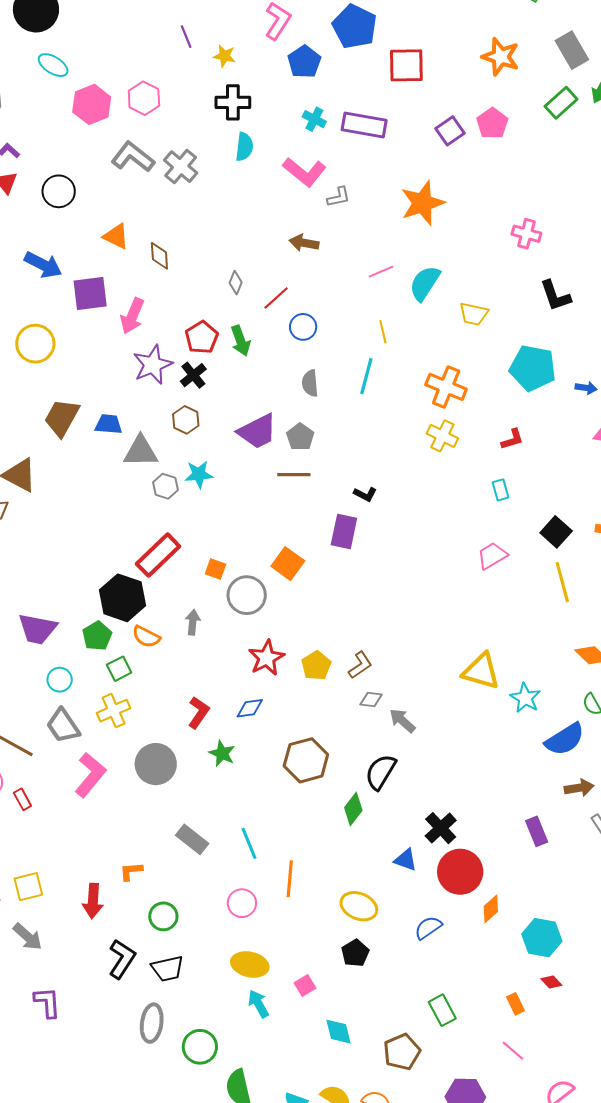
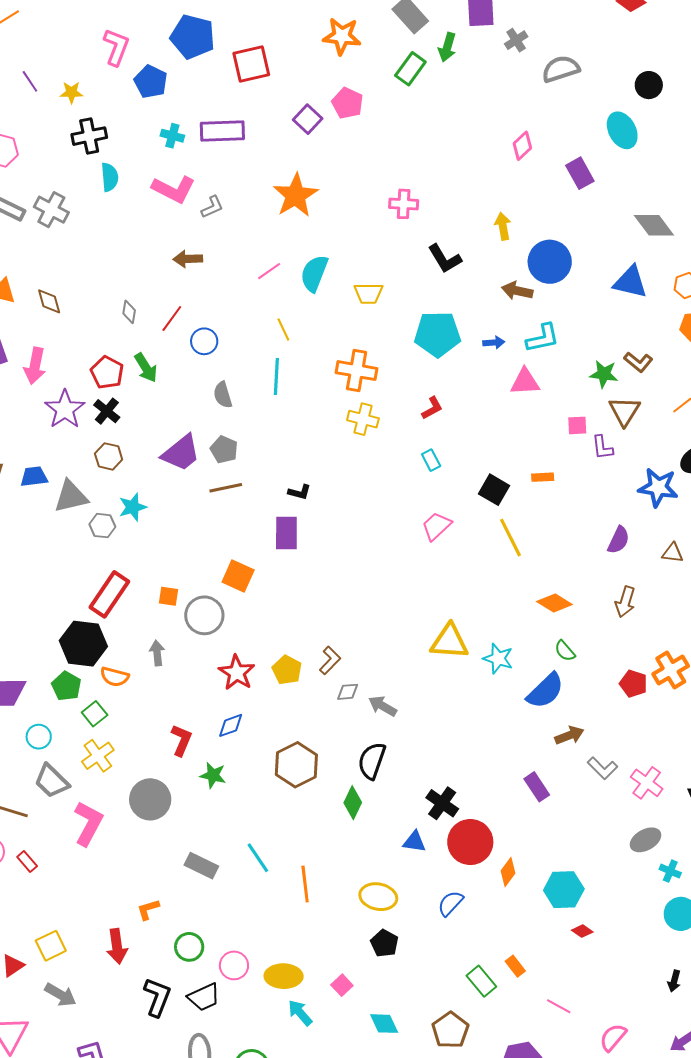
pink circle: (242, 903) -> (234, 965), moved
orange rectangle: (516, 1004) -> (515, 966), moved

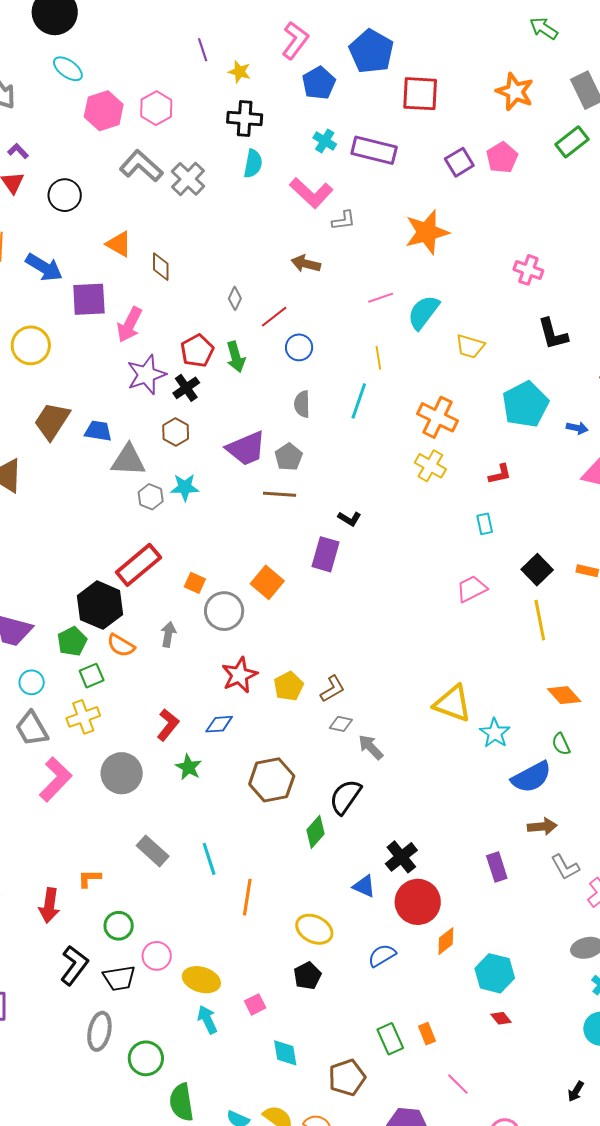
cyan pentagon: (437, 334) -> (525, 404), turned 30

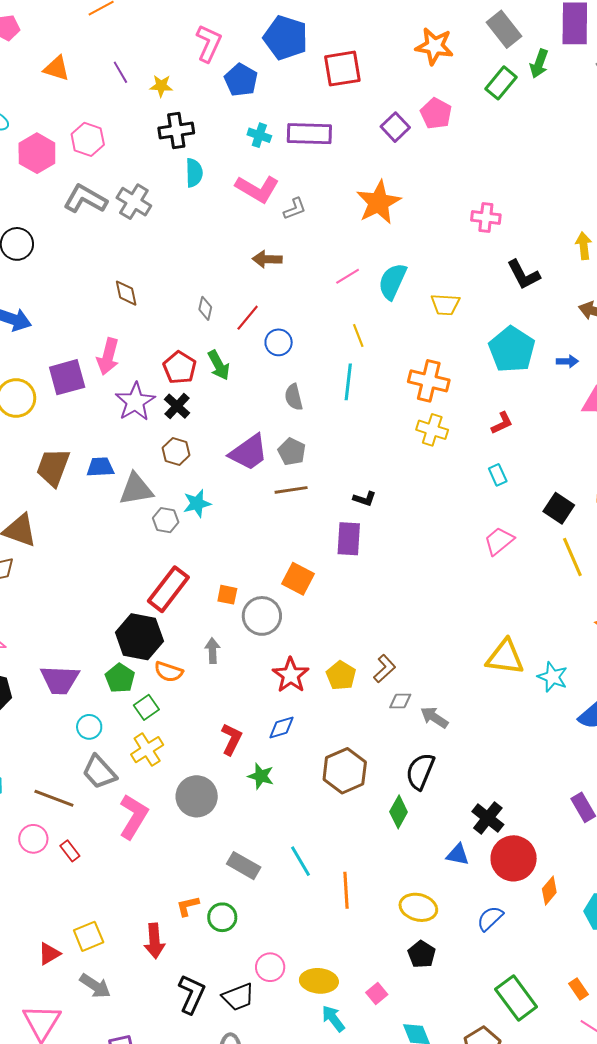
orange triangle: (119, 244) -> (57, 68), moved
purple square: (89, 299) -> (67, 377), moved
green circle: (119, 926) -> (222, 917), moved
orange rectangle: (427, 1034) -> (578, 989), moved
green rectangle: (390, 1039) -> (516, 998), size x1.4

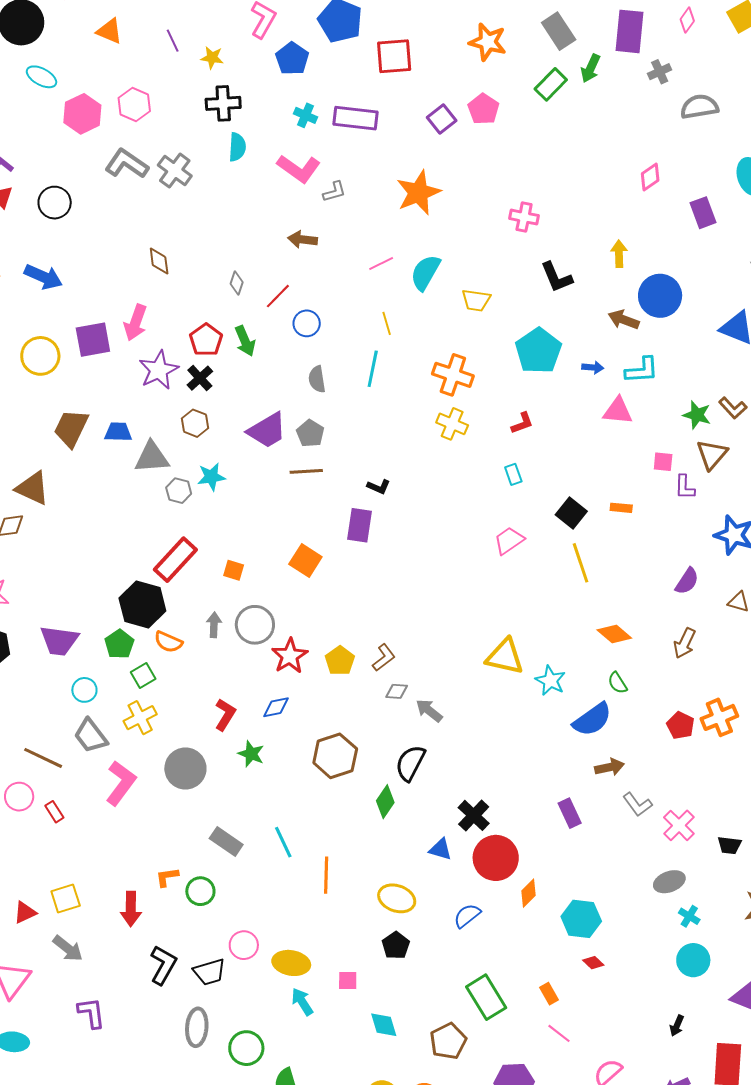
gray circle: (262, 616) -> (255, 625), moved
pink square: (377, 994) -> (348, 981), turned 35

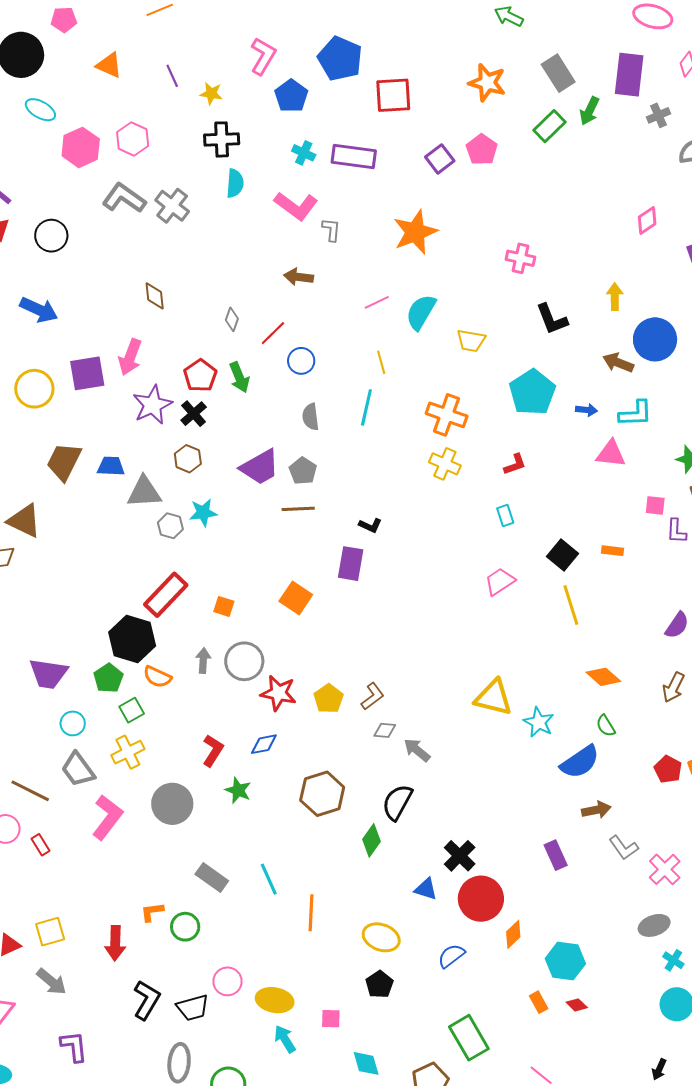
gray L-shape: (334, 192) -> (331, 230), turned -70
red star: (290, 656) -> (278, 693), turned -30
orange rectangle: (549, 994) -> (539, 1002), moved

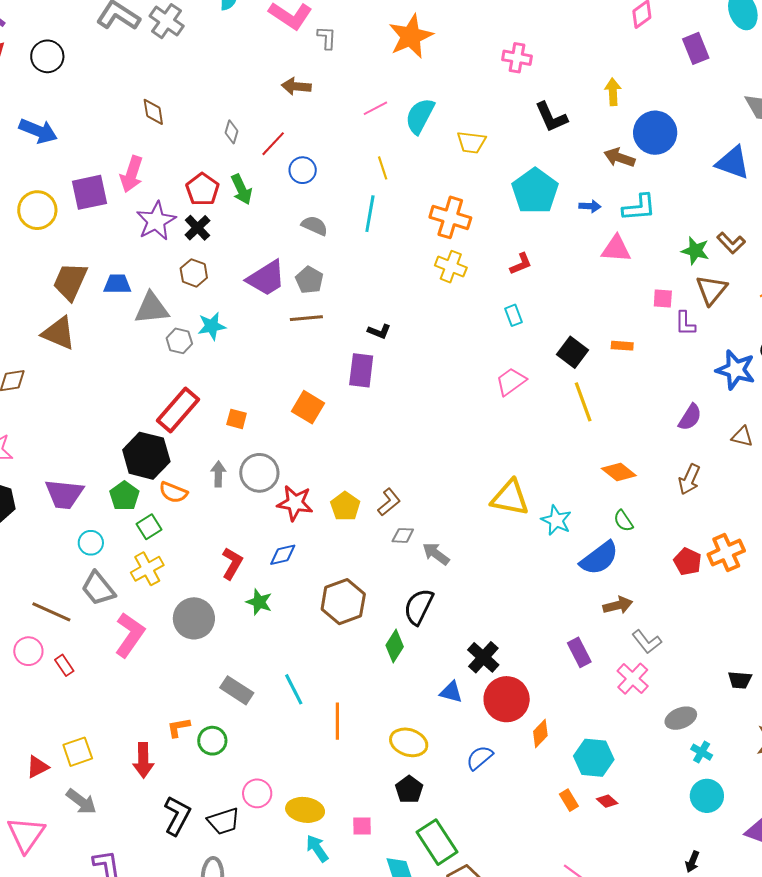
gray semicircle: (311, 417) -> (315, 226), turned 124
brown triangle: (24, 521) -> (59, 333), moved
pink cross: (665, 869) -> (633, 679), moved
green rectangle: (469, 1038) -> (437, 842), moved

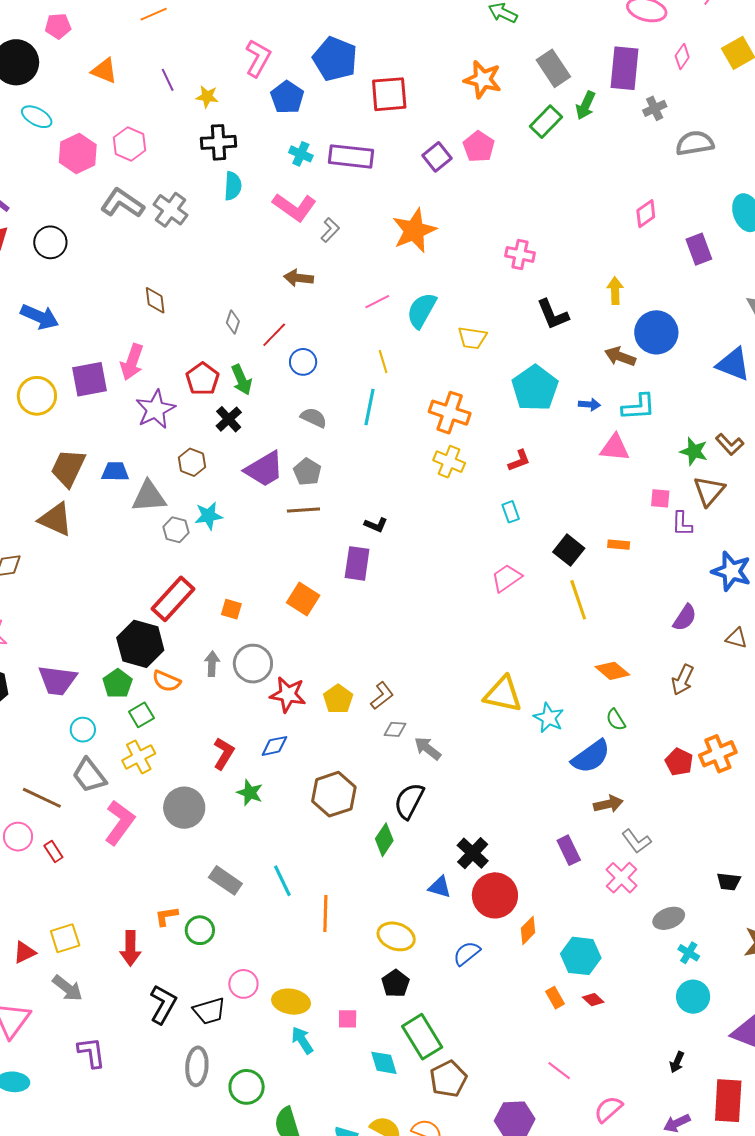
gray L-shape: (327, 38) -> (330, 230), turned 40
black cross: (197, 228) -> (229, 419), moved

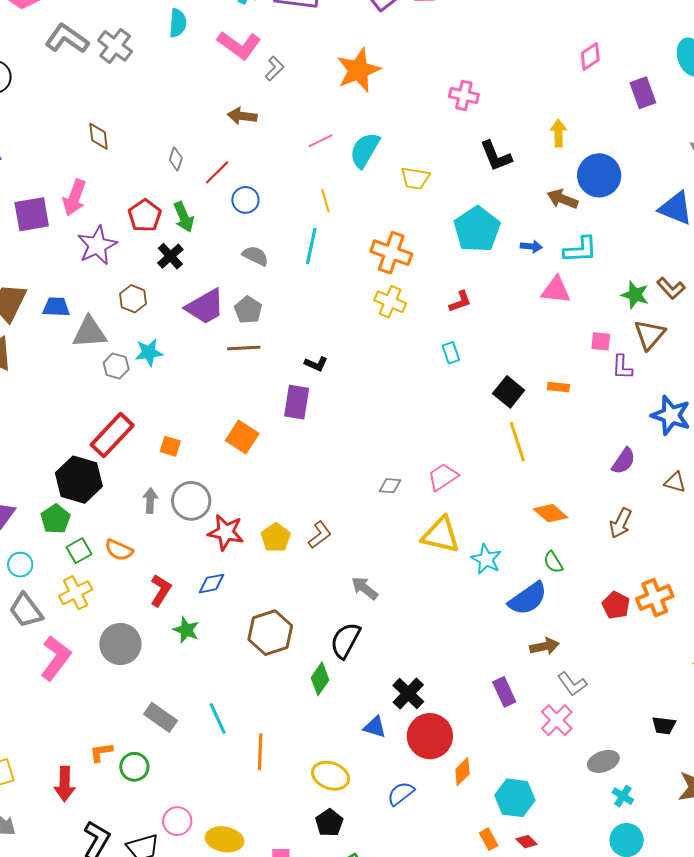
pink trapezoid: (507, 578) -> (443, 477), moved
orange semicircle: (166, 681) -> (119, 550), moved
gray diamond: (395, 729) -> (390, 486), moved

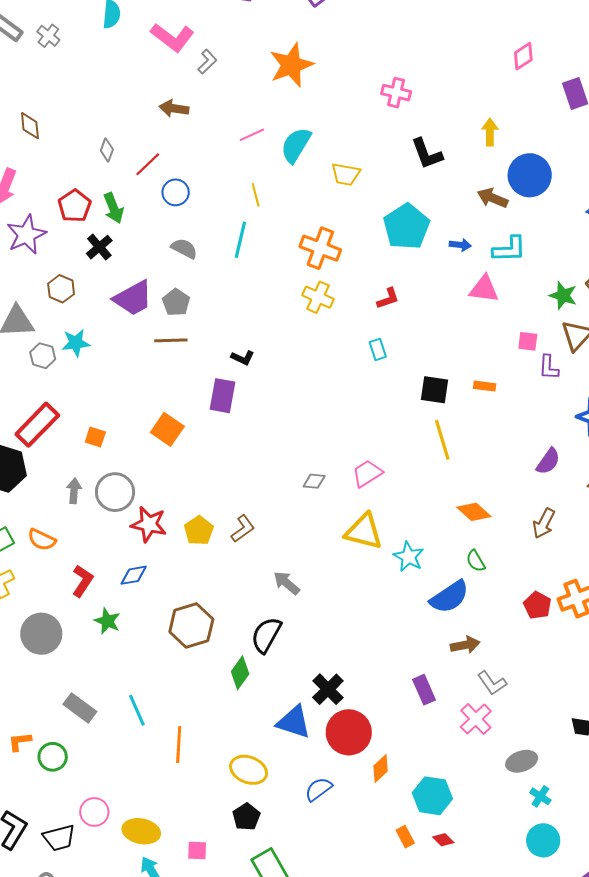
gray cross: (115, 46) -> (48, 36), size x0.7
black square: (509, 392) -> (435, 390), turned -32
blue triangle: (375, 727) -> (294, 722), size x1.5

